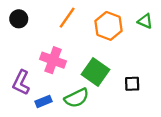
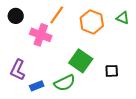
pink cross: (53, 60) -> (41, 35), moved

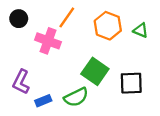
green triangle: (123, 18) -> (141, 30), moved
black square: (112, 71) -> (131, 83), size x1.5

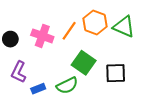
orange line: (67, 17) -> (69, 31), moved
black circle: (19, 19) -> (10, 39), moved
green triangle: (141, 30) -> (124, 27), size x1.6

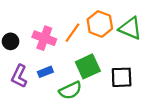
green square: (84, 63) -> (88, 66), turned 30
blue rectangle: (38, 89) -> (45, 72), moved

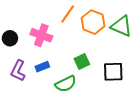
orange line: (73, 33) -> (68, 14), moved
green square: (88, 66) -> (82, 62), size x0.7

